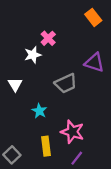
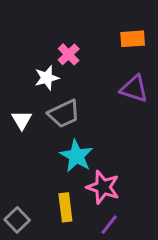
orange rectangle: (93, 17) -> (133, 39), moved, turned -56
gray trapezoid: (66, 83) -> (64, 114), moved
cyan star: (39, 111) -> (76, 156), moved, size x1.5

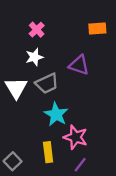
pink cross: (69, 54) -> (37, 30), moved
purple triangle: (134, 89) -> (79, 65), moved
white triangle: (22, 120) -> (16, 88), size x1.5

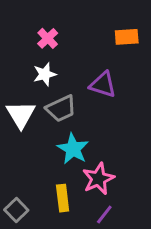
pink star: (76, 137) -> (98, 179), turned 30

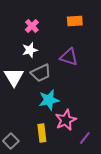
orange rectangle: (127, 37) -> (75, 21), moved
cyan star: (73, 149) -> (49, 100), turned 30
purple line: (104, 214) -> (85, 138), moved

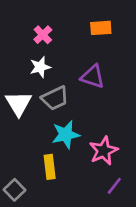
pink star: (66, 120) -> (104, 151), moved
yellow rectangle: (42, 133) -> (50, 167), moved

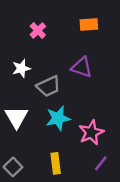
white star: (40, 67) -> (21, 68), moved
white triangle: (19, 104) -> (16, 117), moved
yellow rectangle: (50, 167) -> (56, 163), moved

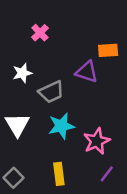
orange rectangle: (89, 25) -> (108, 50), moved

